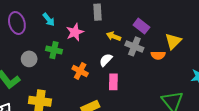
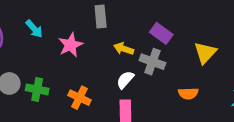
green cross: (54, 50) -> (37, 89), moved
orange semicircle: (158, 55) -> (188, 94), moved
white semicircle: (106, 60) -> (125, 80), moved

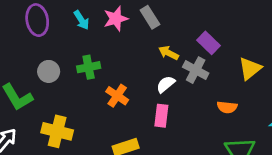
gray rectangle: (101, 16) -> (150, 17), turned -35
pink star: (71, 45) -> (116, 19), moved
green cross: (37, 89) -> (89, 67), moved, turned -30

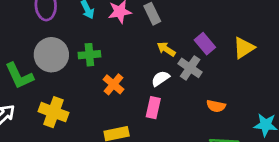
yellow triangle: (250, 69) -> (244, 48), moved
gray circle: (49, 71) -> (51, 55), size x1.6

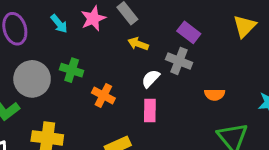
yellow triangle: (244, 48) -> (245, 26), moved
yellow arrow: (166, 49) -> (138, 44), moved
green cross: (89, 55) -> (72, 70), turned 35

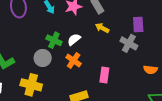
purple rectangle: (189, 32) -> (138, 24), turned 42
gray circle: (32, 79) -> (43, 58), moved, size x0.7
white semicircle: (151, 79) -> (74, 39), moved

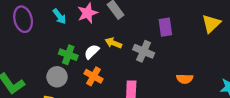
yellow arrow: (102, 28) -> (113, 43), moved
gray cross: (129, 43) -> (144, 51), moved

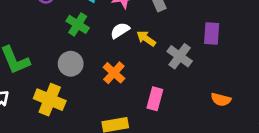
white semicircle: (92, 52) -> (120, 30), moved
green cross: (68, 55) -> (78, 24), moved

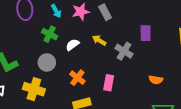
white semicircle: (120, 30) -> (72, 45), moved
orange cross: (114, 73) -> (77, 78), moved

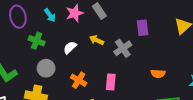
green cross: (50, 34) -> (37, 41), moved
gray cross: (124, 51) -> (123, 48), turned 30

